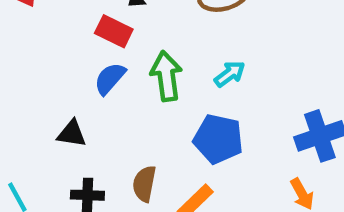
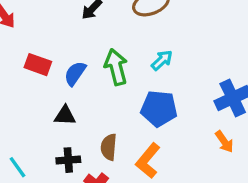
red rectangle: (114, 31) -> (38, 65), moved
black triangle: (72, 134) -> (65, 116), moved

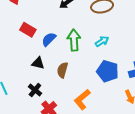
blue pentagon: (159, 109) -> (108, 71), moved
brown semicircle: (109, 147) -> (62, 70), moved
black cross: (68, 160) -> (35, 90), turned 32

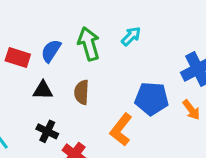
red rectangle: (28, 30) -> (18, 57), moved
blue pentagon: (108, 71) -> (152, 99), moved

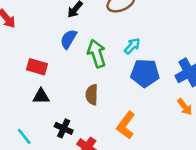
blue semicircle: (51, 51) -> (69, 39), moved
black triangle: (43, 90) -> (41, 96), moved
blue pentagon: (152, 99) -> (145, 73), moved

